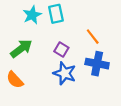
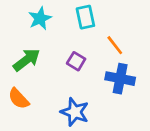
cyan rectangle: (56, 14) -> (85, 17), moved
blue star: (65, 73) -> (75, 112), moved

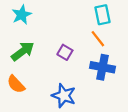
cyan rectangle: (85, 17) -> (102, 15), moved
cyan star: (40, 18) -> (22, 15), moved

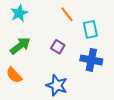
cyan rectangle: (102, 15) -> (90, 29), moved
orange line: (98, 39) -> (67, 14), moved

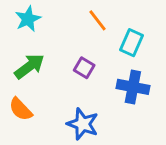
cyan rectangle: (90, 29) -> (132, 43), turned 36

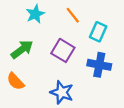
cyan star: (28, 19) -> (35, 14), moved
purple square: (84, 68) -> (63, 50), size x1.5

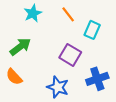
purple square: (63, 50) -> (70, 55), moved
blue cross: (99, 65) -> (97, 79), moved, turned -30

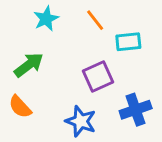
cyan rectangle: (92, 30) -> (128, 42), turned 60
purple square: (70, 55) -> (98, 76), turned 35

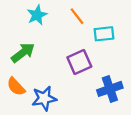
blue star: (81, 121) -> (44, 98), moved, turned -30

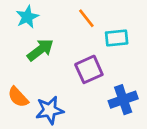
cyan star: (37, 15) -> (27, 17), moved
green arrow: (23, 53) -> (40, 50), moved

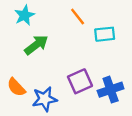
purple square: (89, 69) -> (80, 81), moved

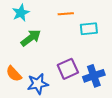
orange line: (78, 16) -> (66, 14), turned -56

